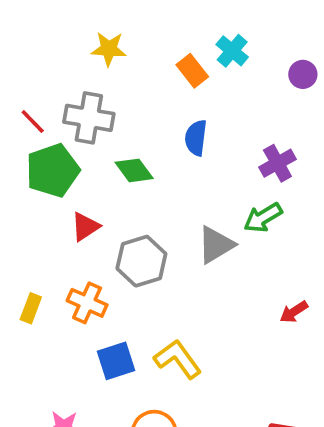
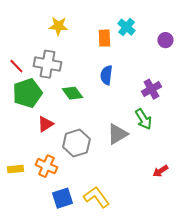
orange rectangle: (192, 71) -> (104, 38), turned 36
green arrow: (263, 218) -> (143, 119), turned -90
yellow rectangle: (31, 308) -> (15, 169), turned 63

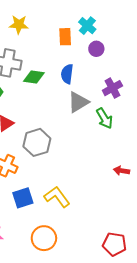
purple circle: (165, 40) -> (96, 49), moved
green diamond: (72, 93) -> (34, 77), moved, turned -45
gray triangle: (117, 134) -> (78, 102), moved
red arrow: (160, 171) -> (122, 171), turned 42

